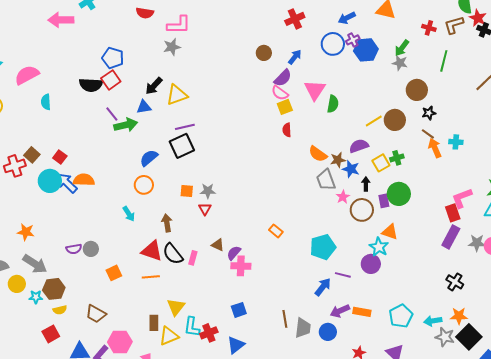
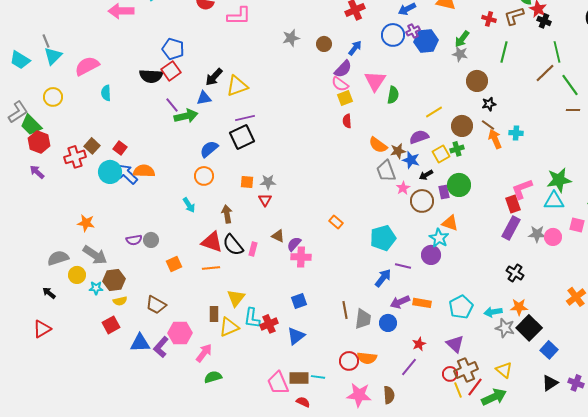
gray star: (172, 47) -> (291, 38), moved
brown circle: (395, 120) -> (462, 126), moved
black arrow: (366, 184) -> (426, 175), turned -120

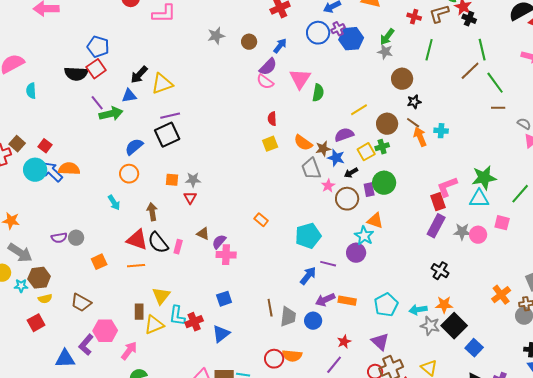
yellow square: (345, 98) -> (270, 144), moved
blue triangle: (140, 343) -> (65, 359), moved

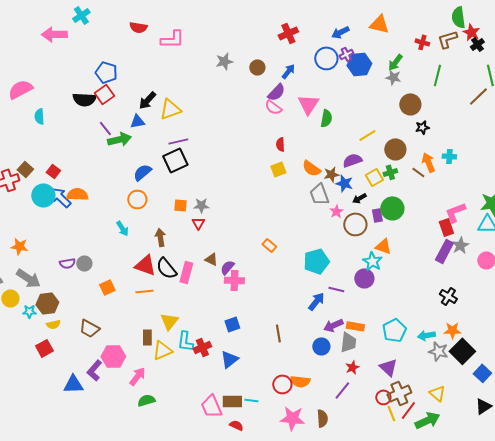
black cross: (469, 19) -> (477, 44), turned 32
brown line: (413, 123) -> (418, 172), moved
gray star: (462, 232) -> (460, 245), moved, turned -30
pink rectangle: (178, 247) -> (186, 272), size x1.5
gray trapezoid: (288, 317) -> (348, 342), moved

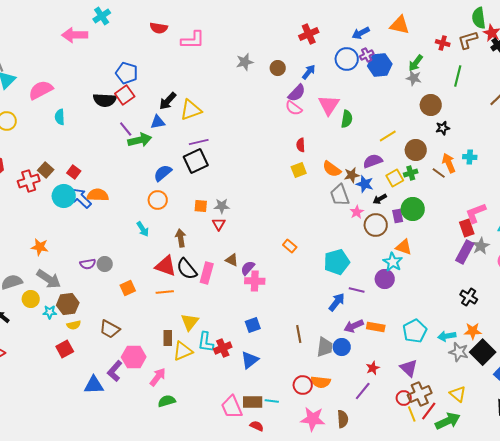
gray trapezoid: (348, 342) -> (325, 347), moved

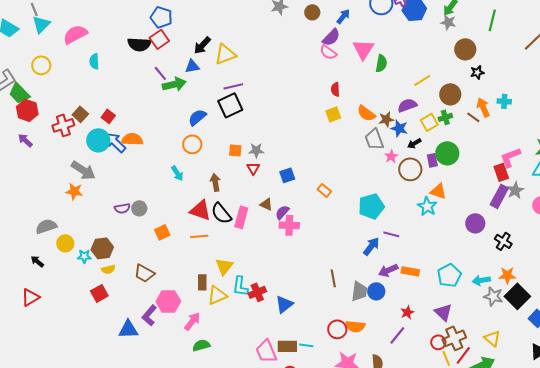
gray arrow: (49, 279) -> (83, 170), moved
purple circle: (385, 279) -> (475, 223), moved
blue square: (253, 325) -> (287, 175), moved

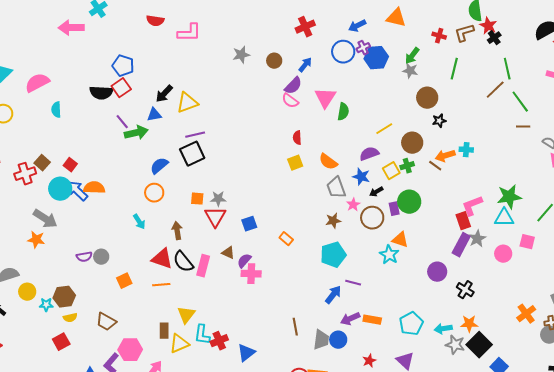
orange arrow: (483, 107) -> (445, 156), turned -84
brown star: (386, 119) -> (333, 221), moved
red triangle: (253, 168) -> (215, 217), size x1.6

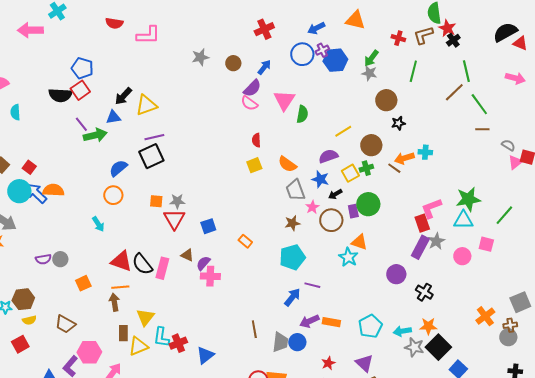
brown arrow: (177, 231) -> (114, 302), moved

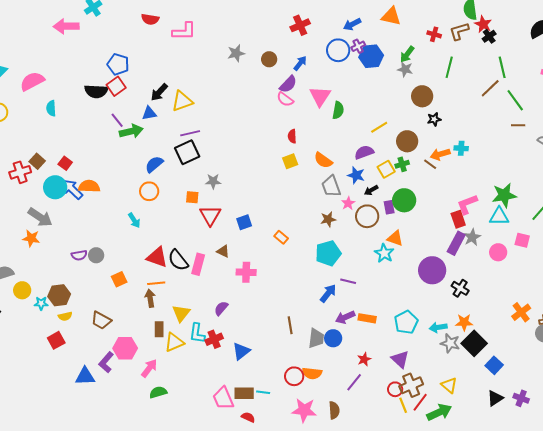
gray star: (177, 201) -> (213, 181), moved
purple semicircle: (203, 263) -> (221, 308), moved
purple circle: (396, 274) -> (432, 270), size x1.4

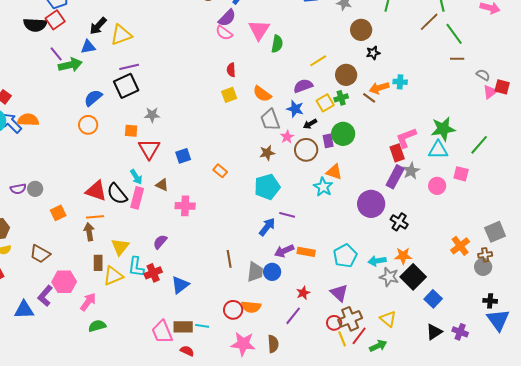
cyan arrow: (134, 220) -> (136, 177), moved
green arrow: (439, 412) -> (378, 346), size x0.7

